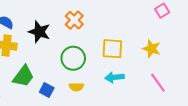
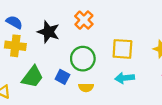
blue square: (47, 90) -> (62, 77), moved

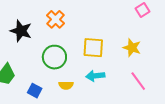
blue square: (62, 77) -> (35, 91), moved
yellow semicircle: (86, 88) -> (66, 85), moved

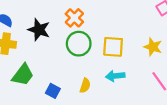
green circle: (54, 57) -> (79, 44), moved
yellow semicircle: (66, 85) -> (85, 86), turned -72

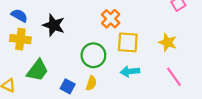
orange cross: (74, 18) -> (111, 19), moved
green circle: (79, 44) -> (93, 55), moved
yellow semicircle: (85, 86) -> (91, 83), moved

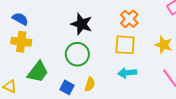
orange cross: (111, 19) -> (129, 19), moved
black star: (54, 25) -> (81, 24), moved
green circle: (93, 55) -> (77, 54), moved

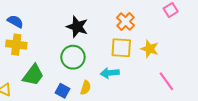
yellow star: (164, 45) -> (150, 49), moved
cyan arrow: (127, 73) -> (110, 73), moved

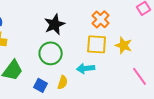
black star: (77, 27) -> (55, 24), turned 30

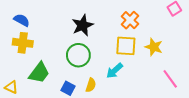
cyan arrow: (86, 68) -> (115, 71), turned -36

